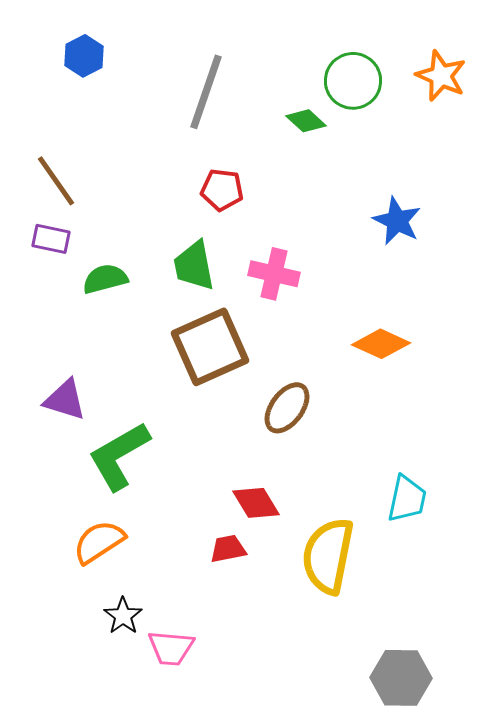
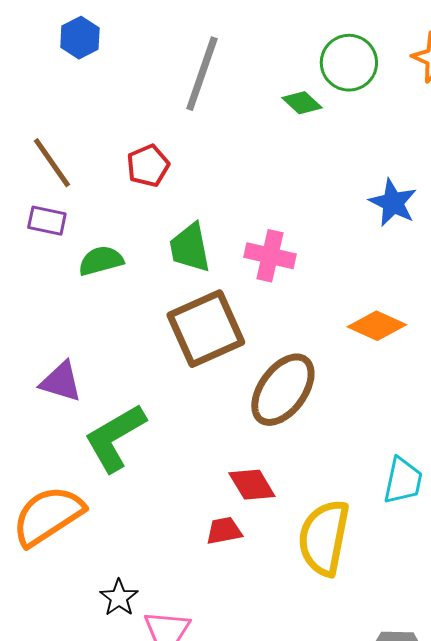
red pentagon: (222, 190) -> (148, 166), moved, turned -30
brown ellipse: (287, 408) -> (283, 390), size x1.4
orange semicircle: (99, 542) -> (48, 516), moved, size x1.4

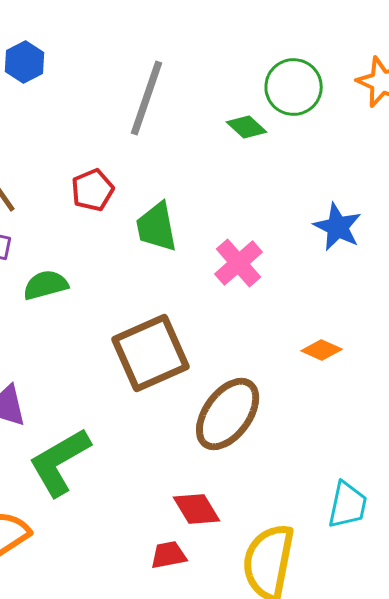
green trapezoid: (190, 248) -> (157, 227), moved
pink cross: (270, 256) -> (239, 263), moved, turned 36
orange diamond: (377, 326) -> (322, 350), size x0.7

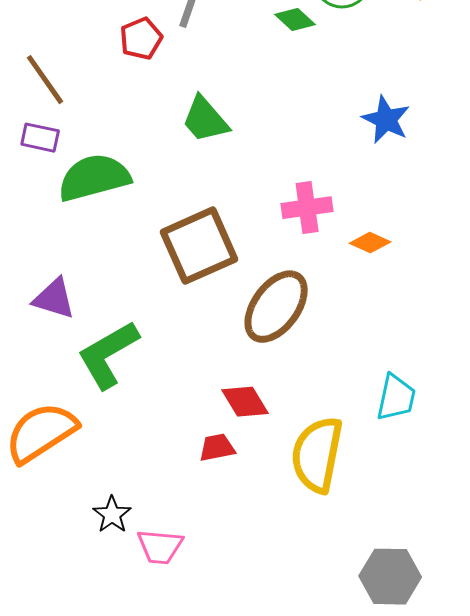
red pentagon: (93, 190) -> (141, 39), moved
green trapezoid: (157, 227) -> (205, 120), turned -30
pink cross: (239, 263) -> (307, 208), moved, turned 33
green semicircle: (46, 285) -> (94, 178), size x1.6

